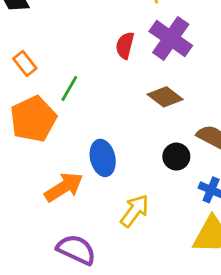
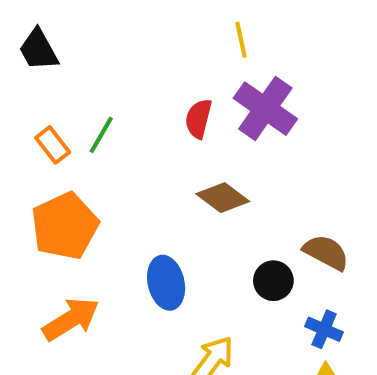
green line: (69, 88) -> (101, 135), moved
brown diamond: (165, 97) -> (223, 198), moved
orange arrow: (64, 187) -> (71, 319), moved

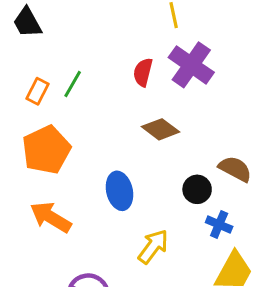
orange rectangle: (53, 145) -> (38, 91), turned 65
orange arrow: (71, 319) -> (51, 217), turned -117
blue cross: (324, 329) -> (219, 225), moved

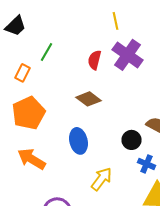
black trapezoid: (27, 22) -> (16, 26), turned -105
green line: (73, 84) -> (47, 52), moved
brown diamond: (160, 129) -> (89, 99), moved

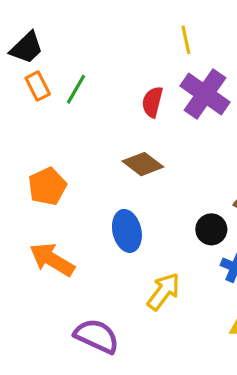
orange rectangle: (23, 73) -> (38, 86), moved, turned -54
orange pentagon: (29, 113) -> (47, 186), size x0.7

